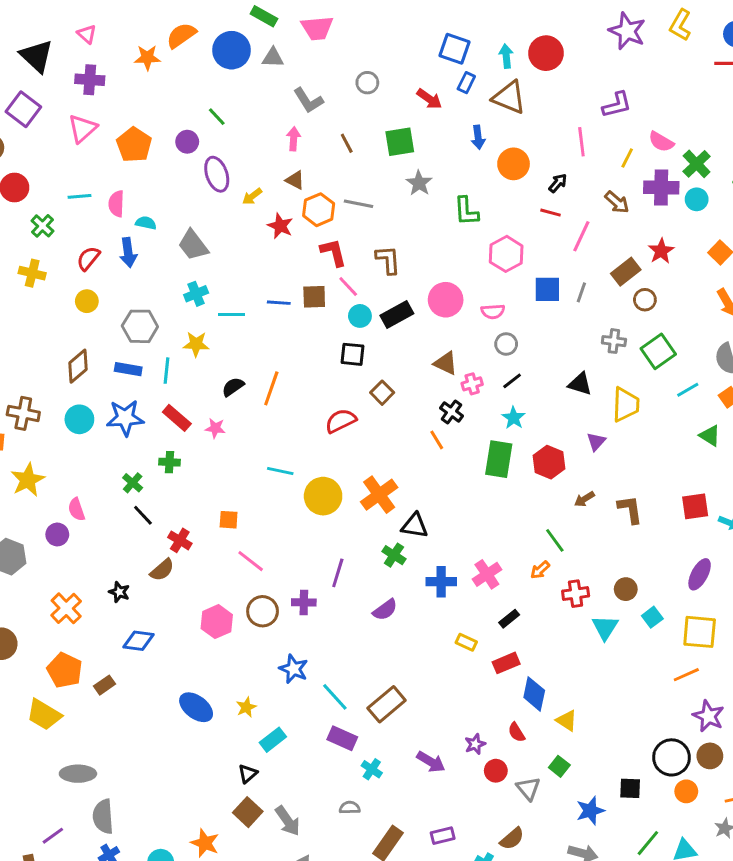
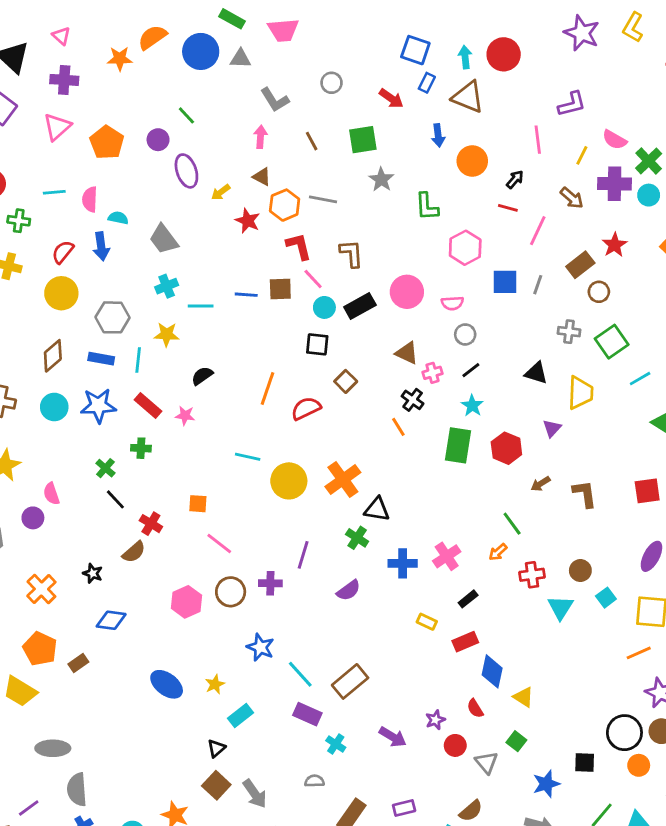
green cross: (43, 226) -> (19, 221), turned -35
yellow circle: (87, 301) -> (61, 293), size x1.5
orange line: (271, 388) -> (268, 388), moved

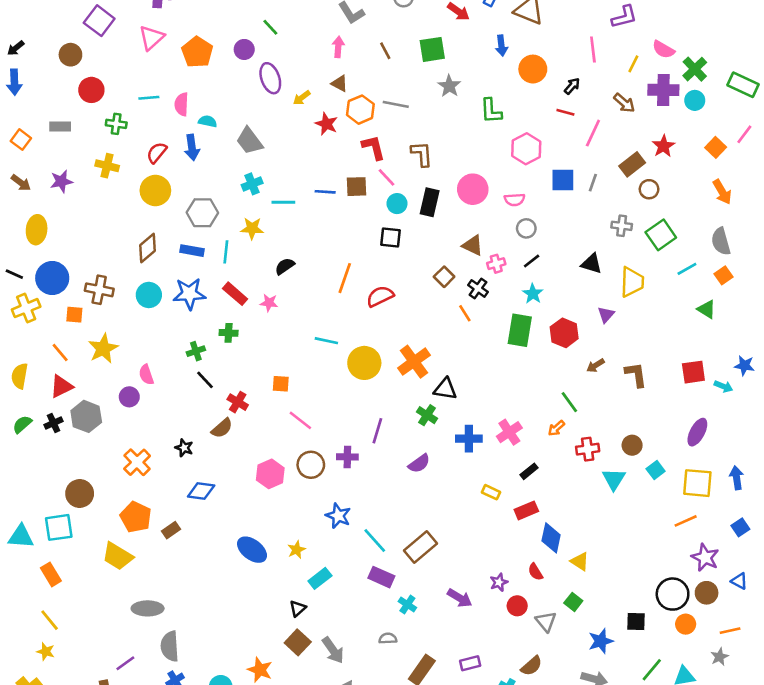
black rectangle: (360, 306) -> (430, 202), turned -48
brown square: (346, 381) -> (444, 277), moved
green cross: (105, 468) -> (196, 351), turned 30

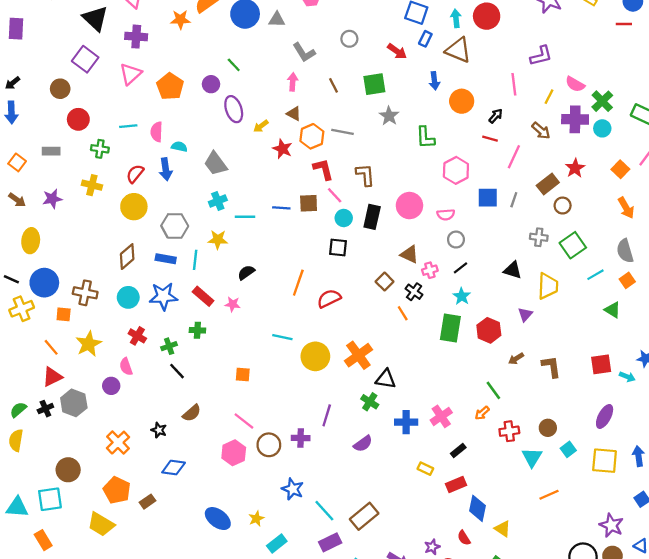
yellow semicircle: (20, 376) -> (16, 440), moved
red cross: (238, 402) -> (137, 336), moved
pink line: (300, 420) -> (244, 421), moved
orange line: (686, 521) -> (549, 495), moved
purple rectangle: (381, 577) -> (330, 542), turned -50

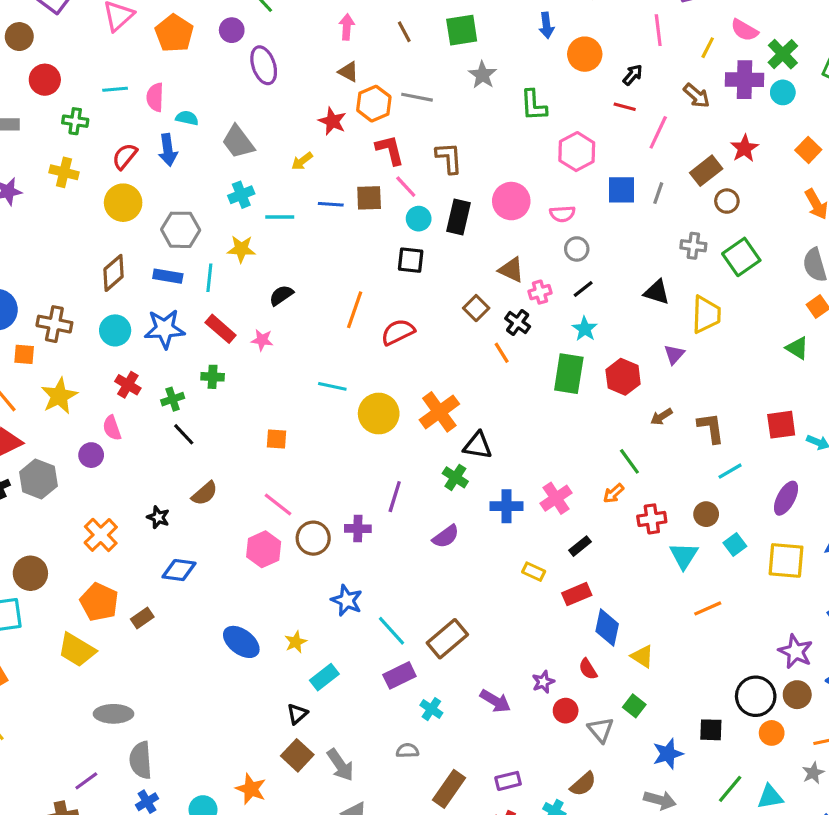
yellow arrow: (261, 126) -> (302, 161), moved
cyan line: (595, 275) -> (730, 471), moved

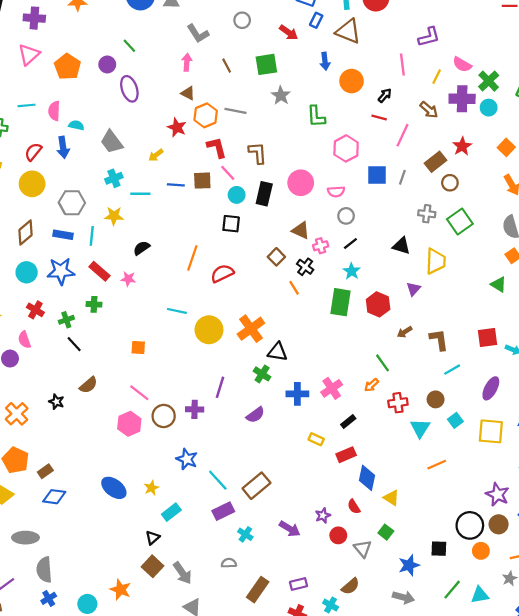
blue diamond: (179, 570) -> (54, 497), moved

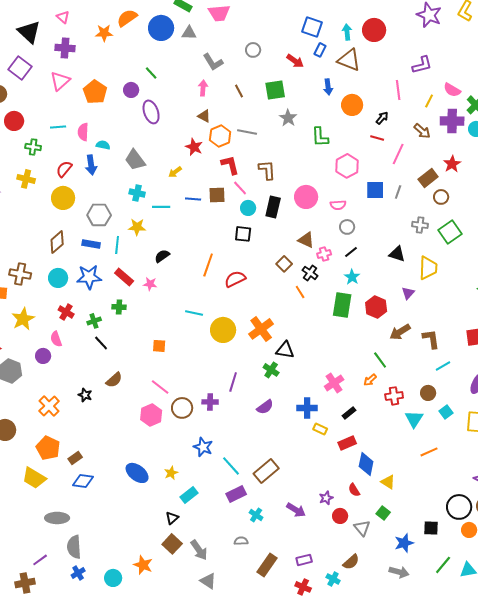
cyan cross: (114, 178) -> (137, 193), turned 35
brown arrow: (405, 332) -> (400, 332), size x1.5
blue cross: (297, 394) -> (307, 408), moved

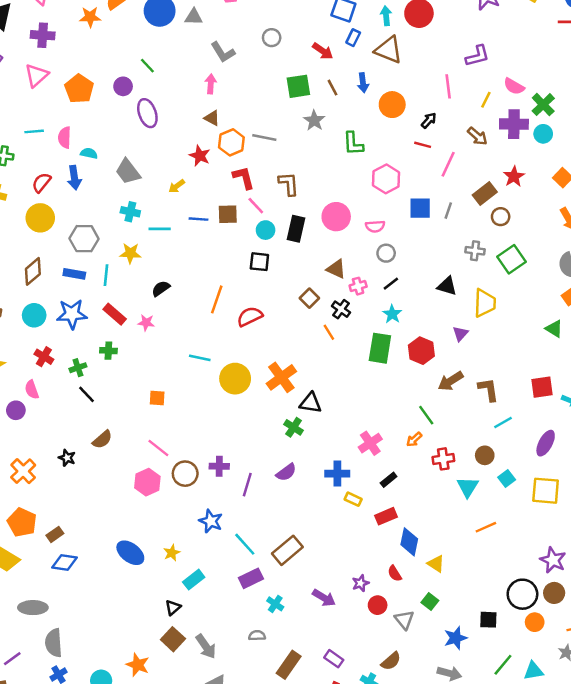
brown line: (239, 91) -> (332, 88), moved
purple line: (233, 382) -> (247, 485), moved
purple rectangle: (304, 560) -> (334, 659), turned 49

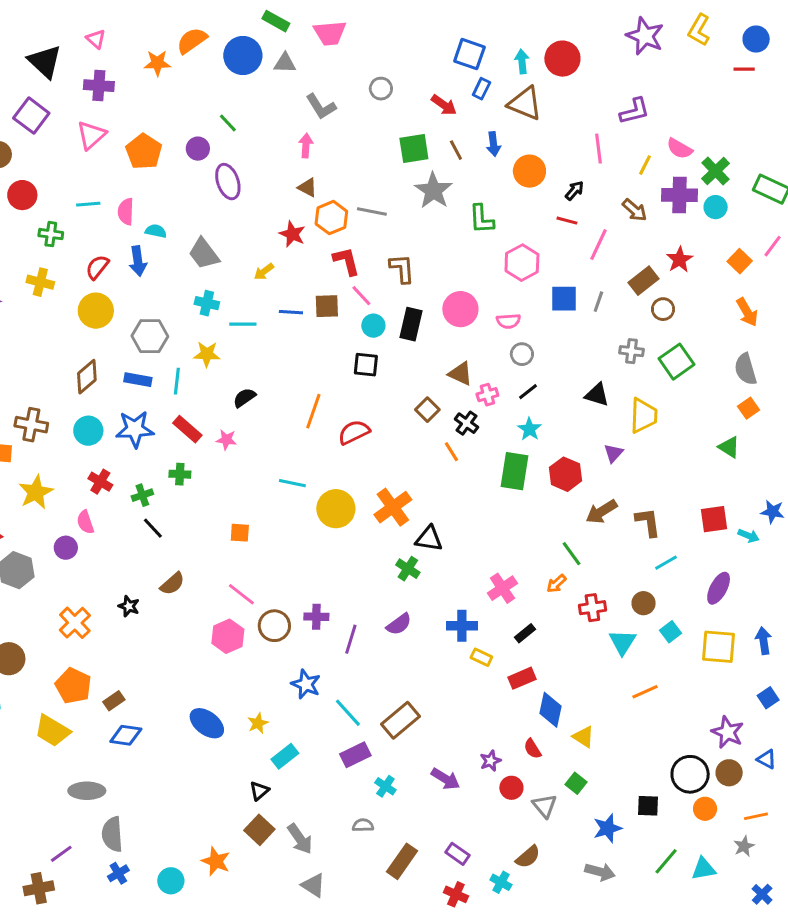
gray star: (314, 120) -> (433, 191), size x1.4

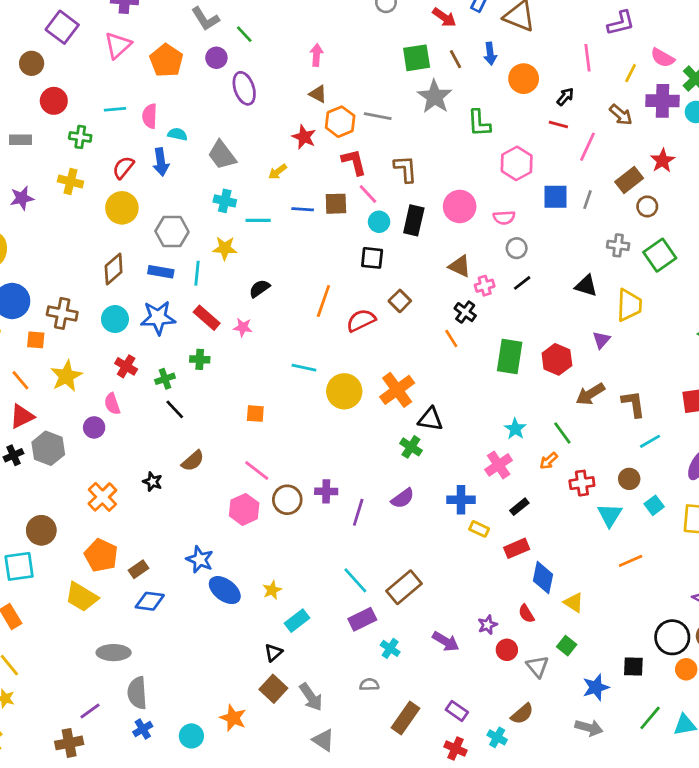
gray L-shape: (321, 107) -> (205, 19), moved
brown square: (427, 410) -> (400, 301), moved
cyan star: (529, 429) -> (515, 429), moved
blue star: (306, 684) -> (200, 559), moved

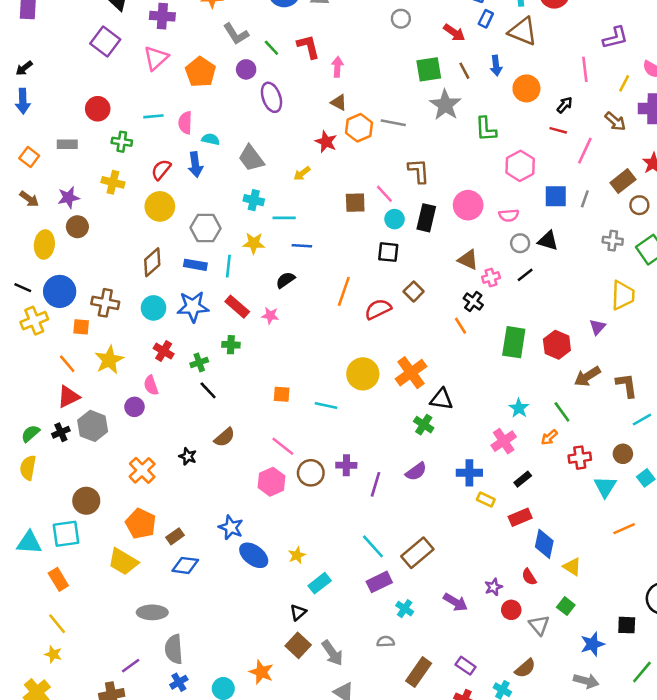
brown circle: (32, 63) -> (77, 227), moved
red L-shape: (354, 162) -> (308, 47), moved
blue line: (303, 209) -> (302, 246), moved
black triangle: (586, 286) -> (548, 241), moved
cyan line: (304, 368) -> (326, 406), moved

